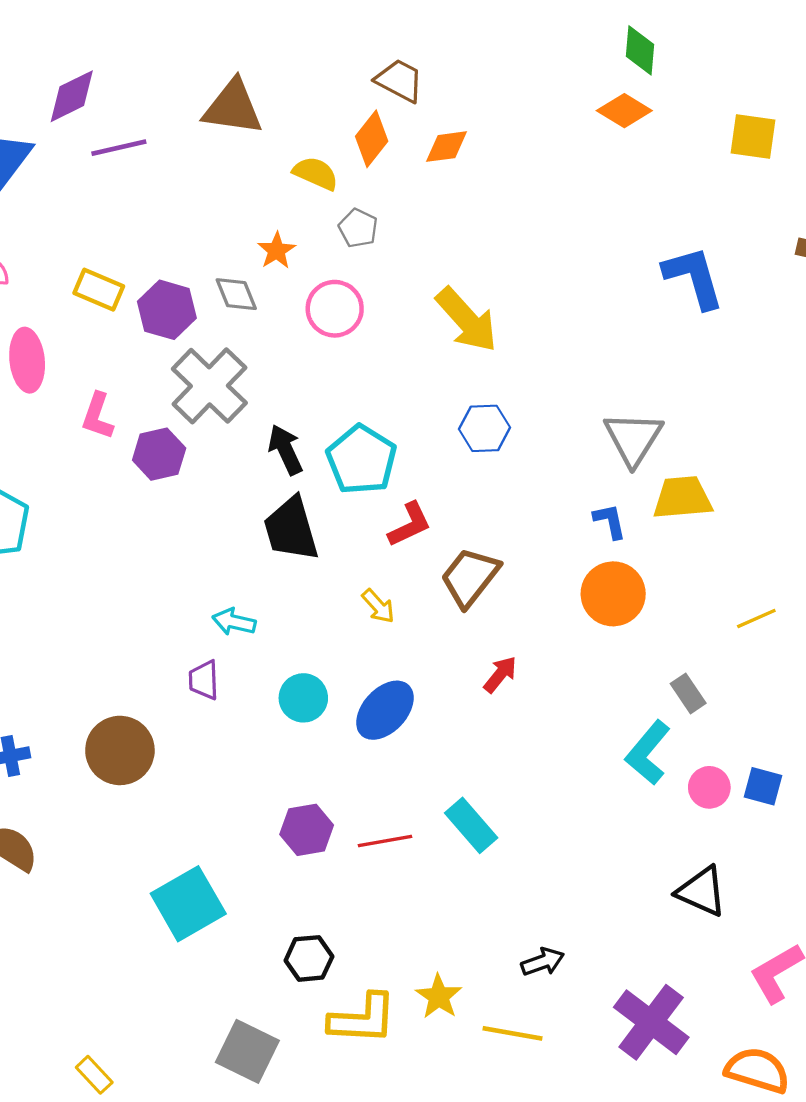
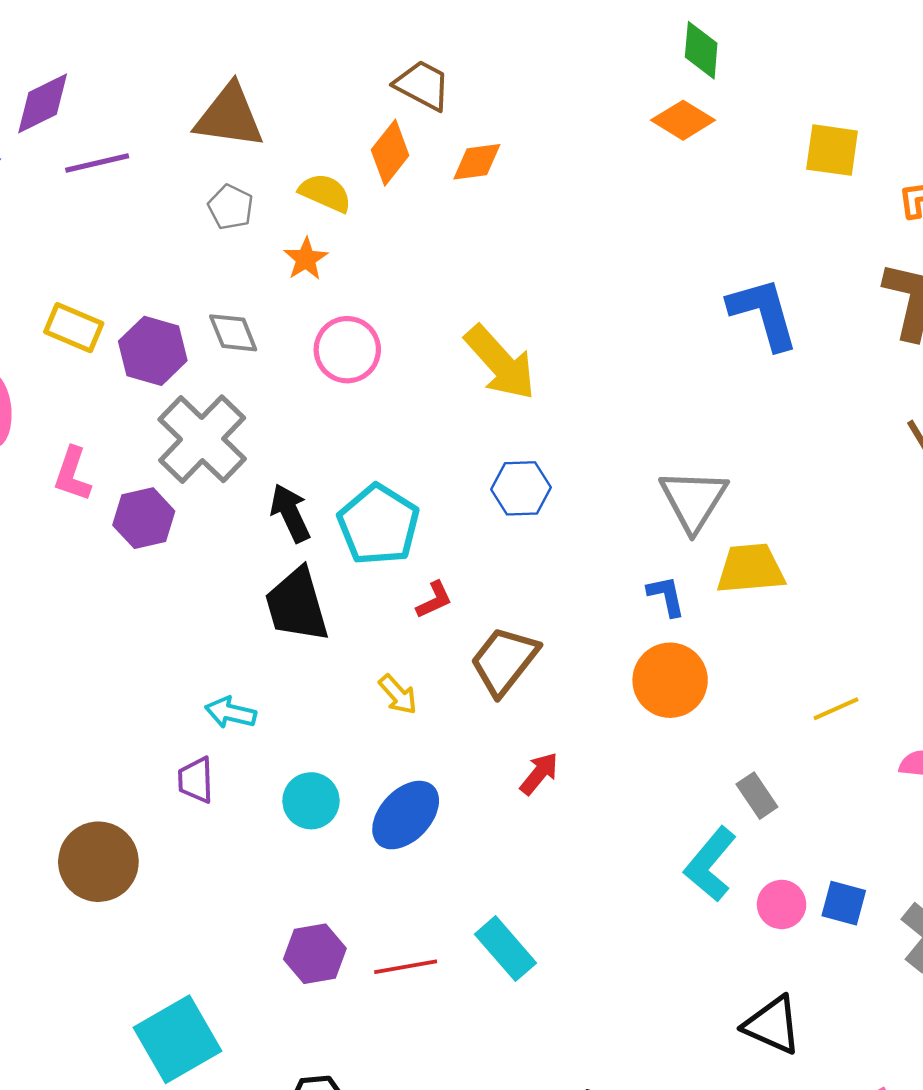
gray pentagon: (358, 228) -> (231, 207), moved
orange star: (276, 251) -> (306, 259), moved
red L-shape: (410, 525) -> (434, 600), size x0.7

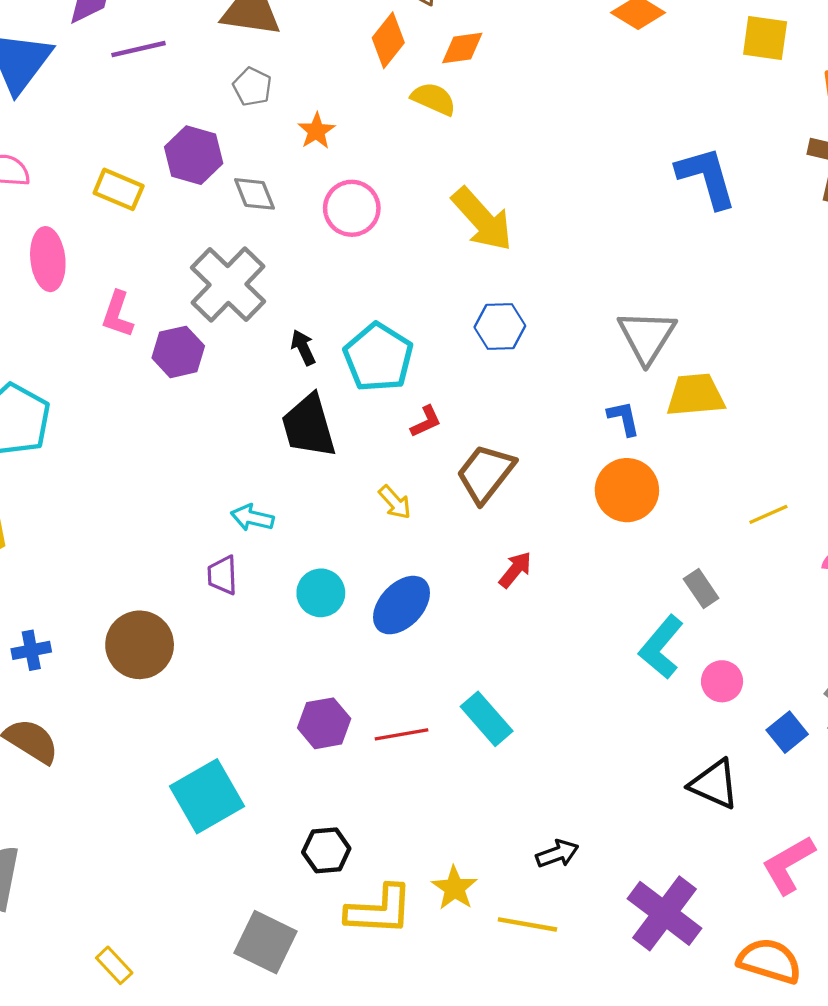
yellow semicircle: (325, 193) -> (434, 99), moved
purple hexagon: (153, 351) -> (194, 155), moved
black arrow: (290, 513) -> (303, 348), size x0.7
blue square: (844, 903) -> (787, 732), moved, turned 36

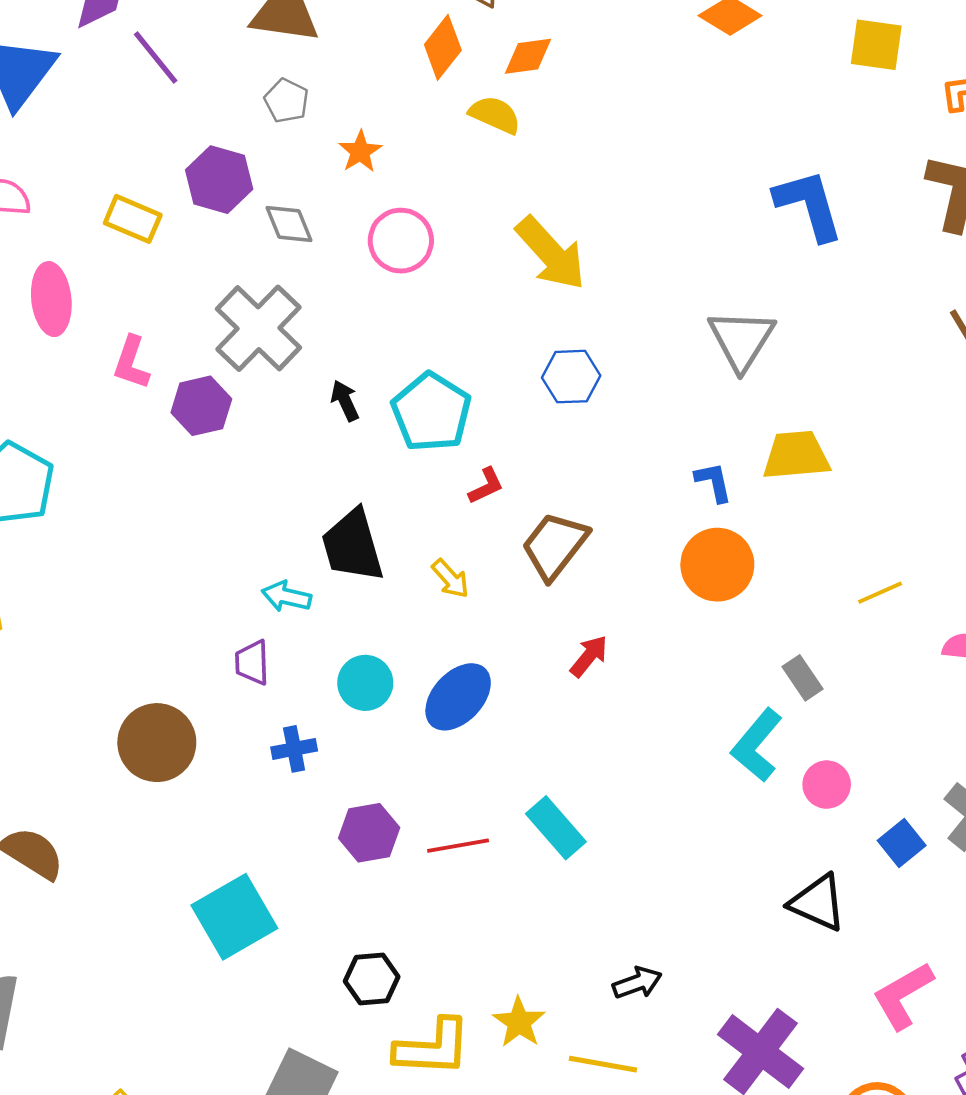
purple line: (138, 49) -> (156, 58), turned 64
gray triangle: (647, 336) -> (741, 340), moved
black trapezoid: (309, 426) -> (353, 546), moved
blue cross: (31, 650) -> (294, 749), moved

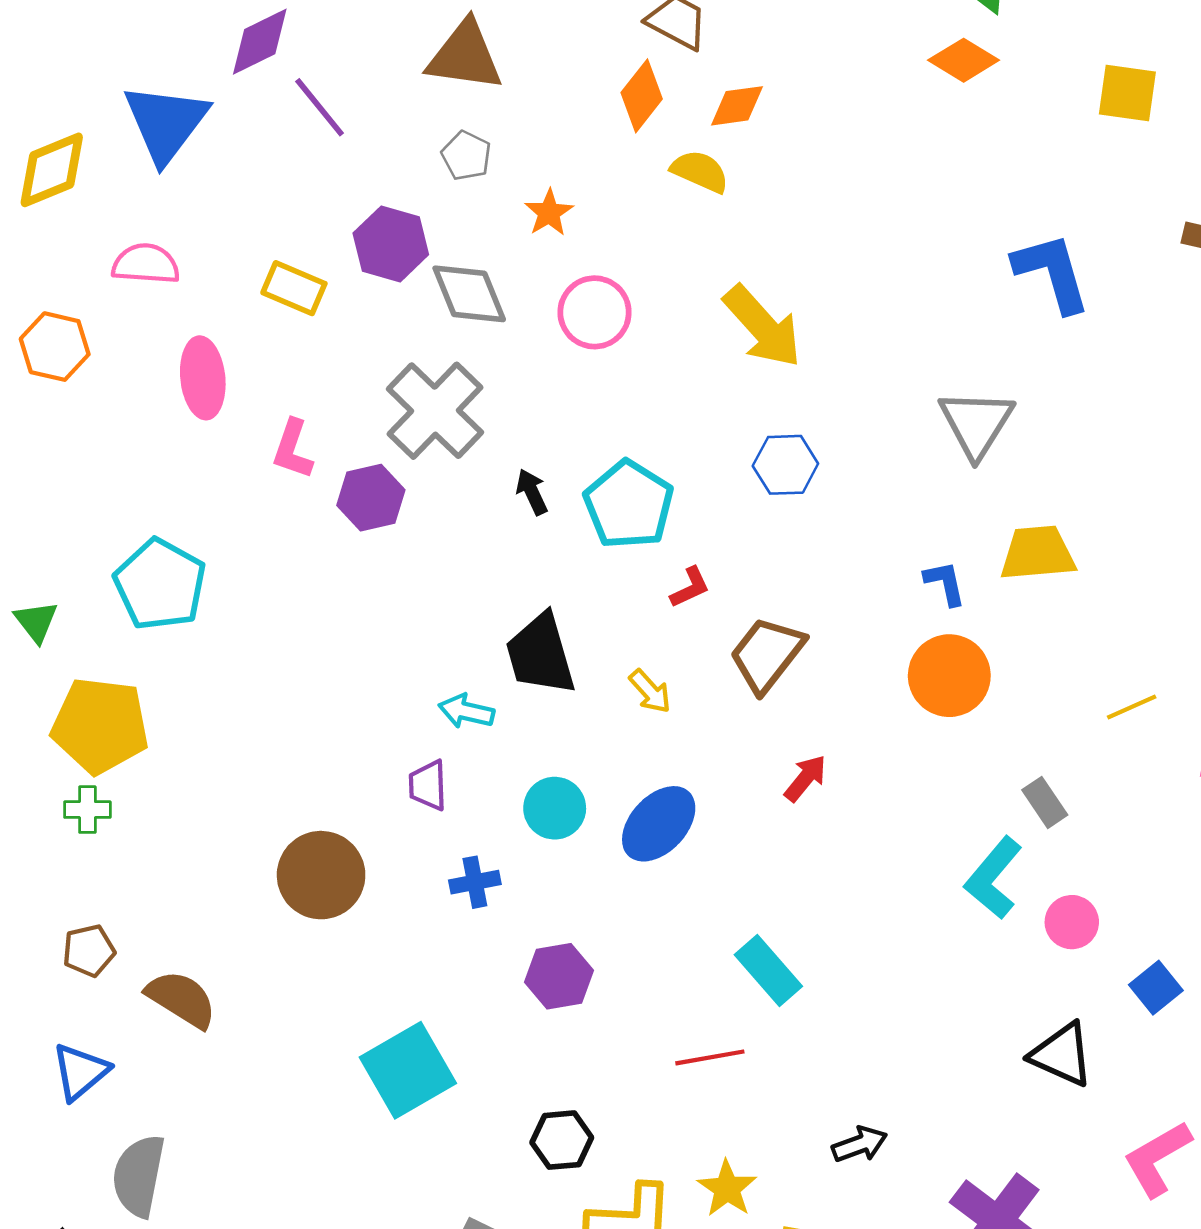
gray diamond: (289, 224) -> (469, 294), size x1.4
red line: (458, 846) -> (710, 1057), moved

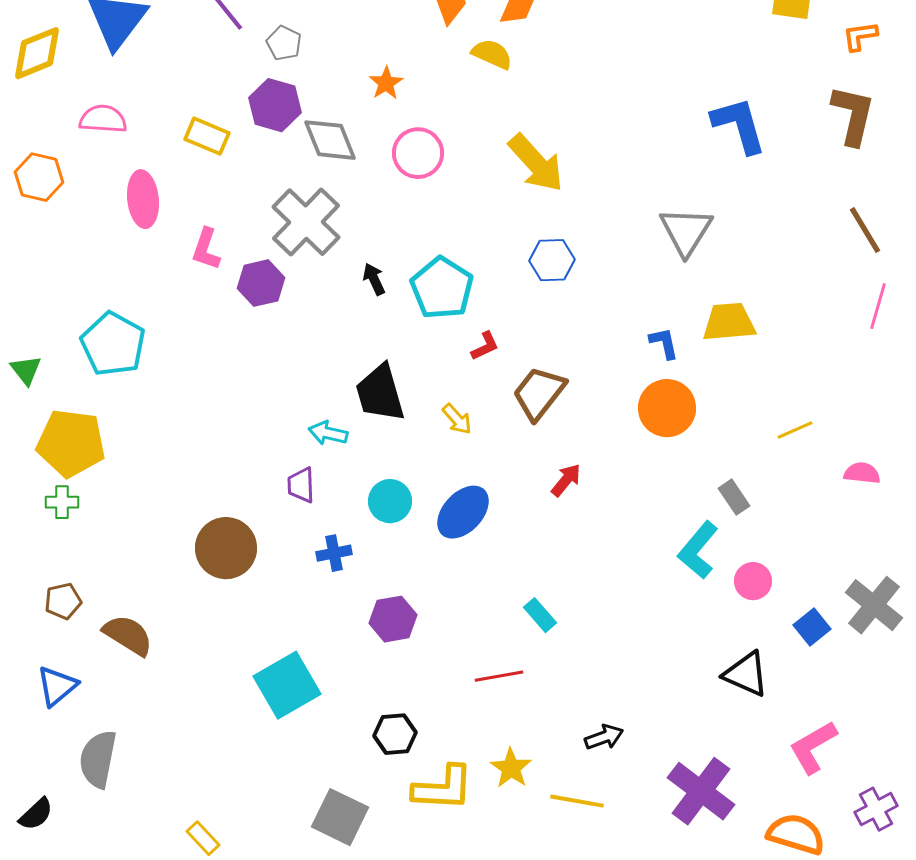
gray pentagon: (466, 156) -> (284, 43), moved
cyan rectangle: (768, 971) -> (540, 615), size x0.7

